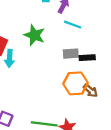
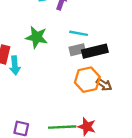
cyan line: (73, 25) -> (79, 33), moved
black rectangle: (87, 58) -> (95, 51), size x1.5

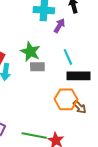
cyan line: (79, 33) -> (68, 57), turned 42
gray rectangle: (77, 50) -> (37, 67), moved

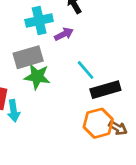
purple arrow: (59, 26) -> (64, 34), turned 48
gray rectangle: (37, 67) -> (28, 57), moved, size x1.5

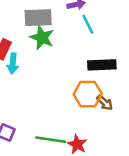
cyan line: (86, 70) -> (88, 24), moved

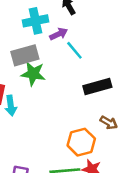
orange hexagon: (88, 94) -> (81, 142), moved

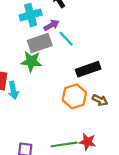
gray rectangle: (25, 55) -> (40, 43), moved
orange hexagon: (81, 142) -> (74, 96), moved

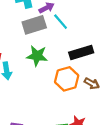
green star: (31, 61) -> (37, 56), moved

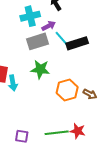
black rectangle: (81, 52) -> (77, 43), moved

